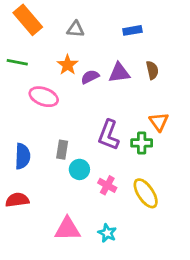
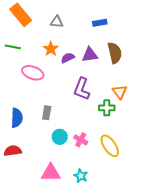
brown semicircle: (152, 70) -> (115, 53), size x1.5
purple L-shape: (109, 135) -> (82, 89), moved
cyan circle: (79, 169) -> (60, 137), moved

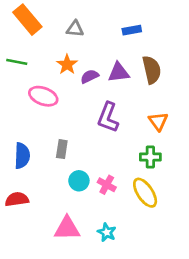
green cross: (107, 108) -> (150, 157), moved

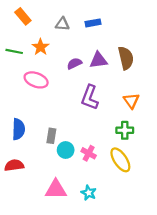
orange rectangle: (27, 20) -> (23, 16), size x0.7
blue rectangle: (132, 30) -> (93, 23), moved
orange star: (67, 65) -> (40, 47), moved
gray rectangle: (62, 149) -> (51, 136), moved

